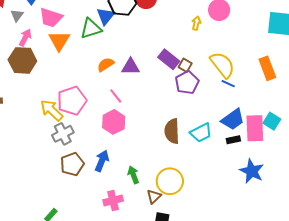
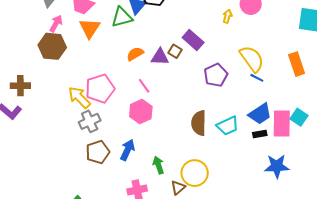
purple rectangle: (169, 59) -> (193, 40), moved
brown square: (185, 65) -> (175, 51), moved
blue star: (252, 171) -> (277, 166), turned -30

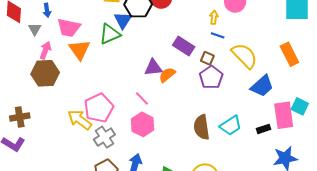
brown square: (175, 51) -> (207, 58), moved
orange semicircle: (135, 54) -> (167, 75), moved
blue line: (257, 78) -> (218, 35), moved
blue trapezoid: (260, 114) -> (262, 86), moved
gray cross: (90, 121) -> (104, 137), moved

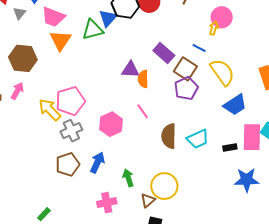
yellow arrow: (214, 17) -> (214, 28), moved
pink arrow: (45, 50) -> (17, 91), moved
brown square: (207, 58) -> (185, 69), size x1.6
orange semicircle: (167, 75) -> (143, 79), turned -60
pink line: (142, 98) -> (143, 111), moved

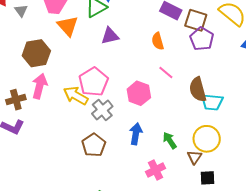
purple triangle: (130, 70) -> (110, 36), moved
pink arrow: (17, 91) -> (40, 86), size x1.4
cyan trapezoid: (198, 139) -> (212, 102), moved, turned 45
brown pentagon: (68, 164) -> (94, 145), moved

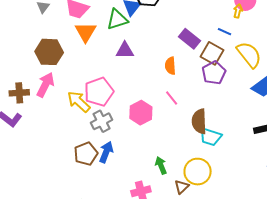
blue arrow: (136, 134) -> (106, 152), moved

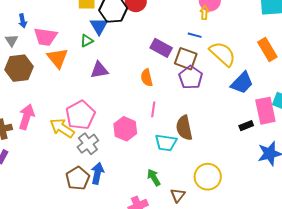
green triangle: (117, 19) -> (87, 41), size x0.6
brown hexagon: (49, 52) -> (19, 68), moved
pink line: (172, 98) -> (153, 109), turned 56
cyan trapezoid: (211, 137) -> (166, 143), moved
yellow circle: (198, 172) -> (208, 177), moved

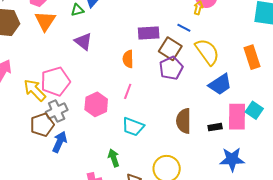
purple rectangle: (161, 48) -> (149, 33), turned -45
purple triangle: (99, 70) -> (83, 41), turned 36
brown semicircle: (184, 128) -> (184, 121), moved
brown pentagon: (78, 178) -> (42, 125), moved

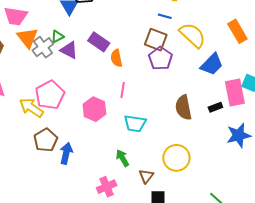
green triangle: (77, 10) -> (57, 37), moved
purple rectangle: (149, 33) -> (99, 42), moved, turned 50
gray cross: (57, 111) -> (43, 47), moved

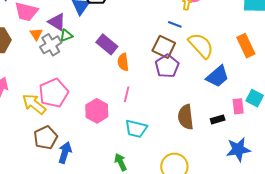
orange triangle: (28, 38) -> (36, 34), size x0.6
purple triangle: (69, 50) -> (57, 22), moved
pink rectangle: (235, 92) -> (238, 106), size x0.6

